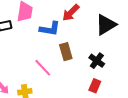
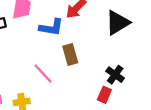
black cross: (97, 61) -> (115, 75), moved

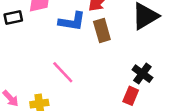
brown rectangle: (70, 55) -> (102, 31), moved

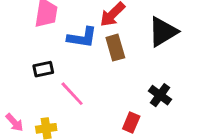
black rectangle: (13, 17) -> (43, 69), moved
red rectangle: (131, 96) -> (131, 123), moved

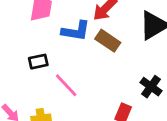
brown rectangle: (115, 48) -> (108, 41), turned -40

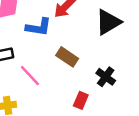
brown rectangle: (108, 41) -> (67, 57), moved

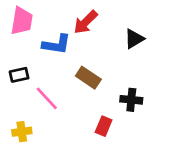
black triangle: (108, 22) -> (134, 39), size x0.7
black cross: (106, 77) -> (131, 100), turned -30

